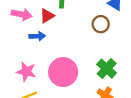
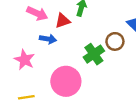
green cross: (107, 69) -> (94, 54), moved
pink star: (26, 72) -> (24, 60), moved

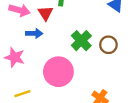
red triangle: (63, 21) -> (45, 13), turned -35
brown circle: (115, 41) -> (108, 45), moved

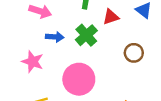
red triangle: (45, 13) -> (111, 17), moved, turned 42
green cross: (81, 41) -> (86, 35), moved

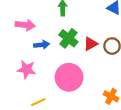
red triangle: (111, 17) -> (91, 44), moved

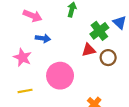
green cross: (68, 38) -> (99, 31), moved

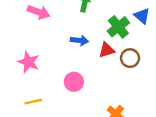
blue arrow: (43, 38) -> (79, 40), moved
pink circle: (60, 76) -> (74, 82), size x0.6

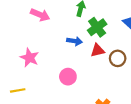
green cross: (118, 27) -> (97, 27), moved
yellow line: (33, 102) -> (18, 90), moved

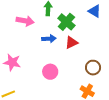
pink arrow: (40, 15) -> (25, 21), moved
brown circle: (118, 58) -> (93, 68), moved

